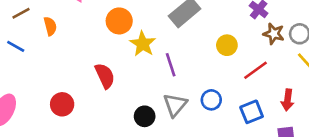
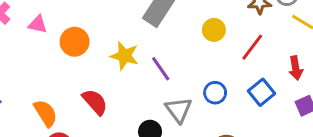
orange circle: (119, 21) -> (75, 42), moved
orange semicircle: (50, 26) -> (46, 113), moved, size x1.4

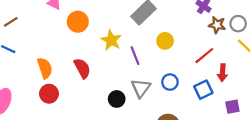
yellow circle: (214, 30) -> (165, 41), moved
red arrow: (296, 68) -> (222, 73), moved

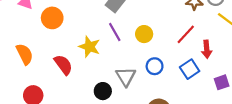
yellow star: (111, 40) -> (90, 47), moved
yellow circle: (165, 41) -> (144, 34), moved
purple line: (135, 56) -> (115, 32), moved
orange semicircle: (45, 68) -> (25, 54), moved

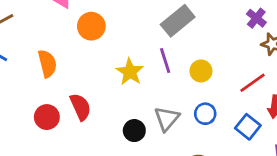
red semicircle: (63, 65) -> (80, 107), moved
blue square: (190, 69) -> (248, 127), turned -30

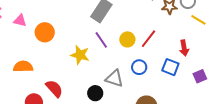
orange semicircle: (47, 64) -> (23, 67), turned -60
red line: (253, 83) -> (148, 39), moved
gray triangle: (167, 119) -> (114, 79), turned -36

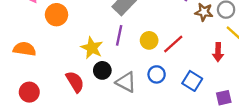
purple line: (101, 40) -> (119, 35), turned 36
red arrow: (184, 48) -> (218, 52), moved
red semicircle: (54, 89) -> (75, 82), moved
black circle: (95, 93) -> (102, 70), moved

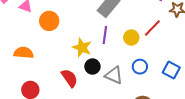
red line: (173, 44) -> (152, 28), moved

